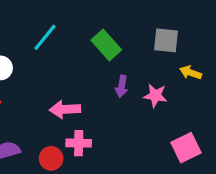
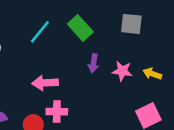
cyan line: (45, 37) -> (40, 32), moved
yellow arrow: (191, 73) -> (152, 74), moved

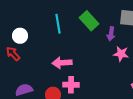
cyan line: (40, 32) -> (58, 24), turned -48
purple arrow: (93, 63) -> (111, 34), moved

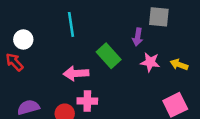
green rectangle: (89, 21) -> (109, 56), moved

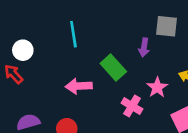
pink star: (150, 62) -> (157, 87), moved, turned 30
pink cross: (87, 101) -> (132, 106), moved, turned 30

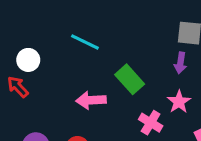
cyan line: (73, 34) -> (85, 42), turned -55
purple arrow: (144, 47) -> (180, 63), moved

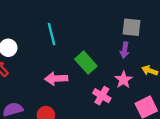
cyan line: (85, 42) -> (52, 34), turned 50

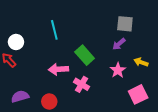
purple arrow: (125, 50) -> (119, 44), turned 40
pink cross: (102, 96) -> (82, 84), moved

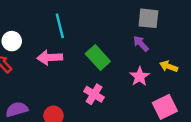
purple arrow: (119, 44) -> (141, 44), turned 88
pink arrow: (58, 69) -> (50, 58), moved

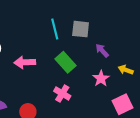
gray square: (148, 18) -> (81, 29), moved
cyan line: (60, 26) -> (55, 29), moved

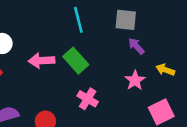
gray square: (81, 29) -> (126, 20), moved
green rectangle: (66, 62) -> (76, 61), moved

